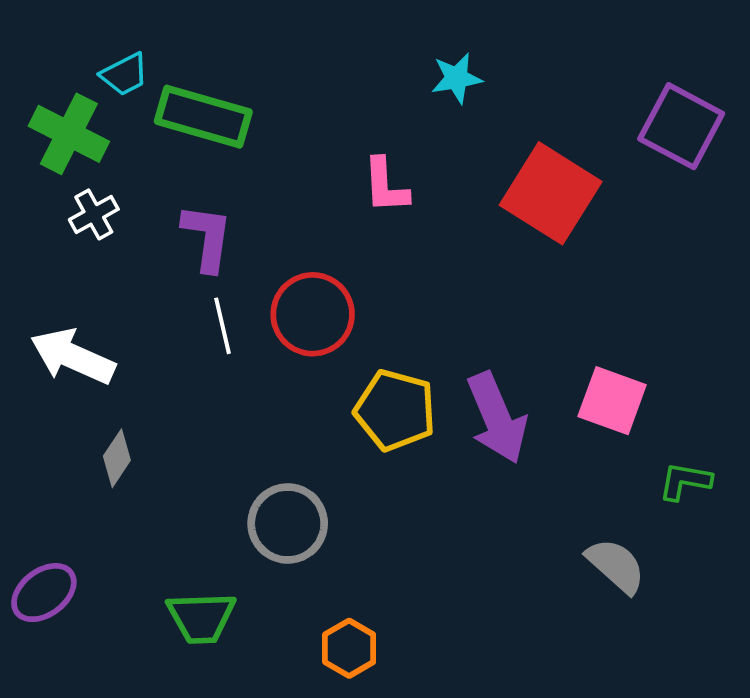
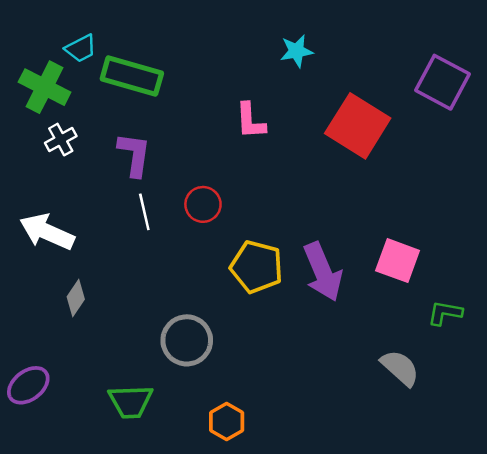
red circle: (313, 314) -> (203, 204), size x0.7

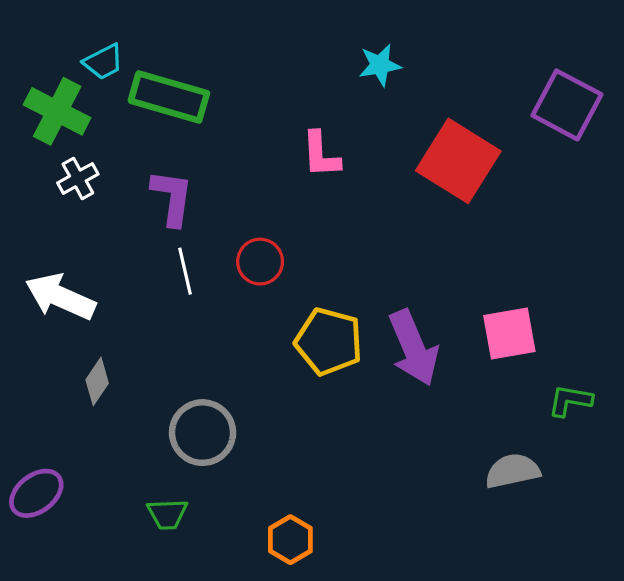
pink square: (398, 261) -> (509, 333), turned -30
gray circle: (187, 340) -> (203, 433), moved
gray semicircle: (400, 368) -> (513, 471), turned -54
green trapezoid: (131, 402) -> (167, 514), size x0.7

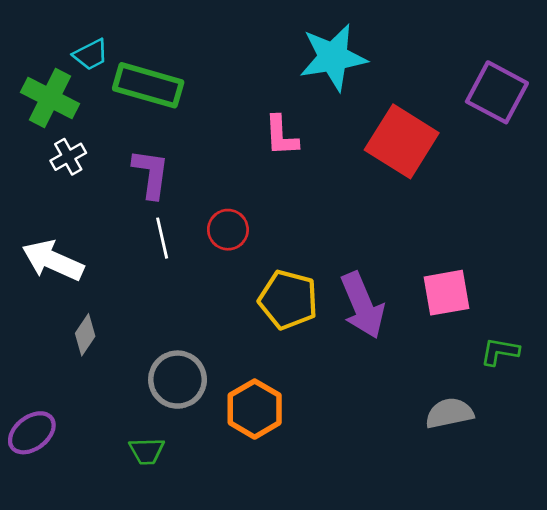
cyan star: (380, 65) -> (333, 57), size x1.8
orange hexagon: (290, 540) -> (255, 409), moved, size x1.4

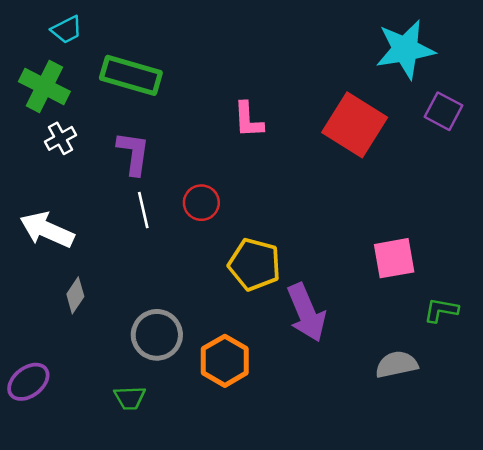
cyan trapezoid: (91, 55) -> (67, 30), moved
cyan star: (333, 57) -> (405, 49), moved
purple square: (497, 92) -> (444, 111), moved, size x0.7
purple arrow: (362, 305) -> (306, 313), moved

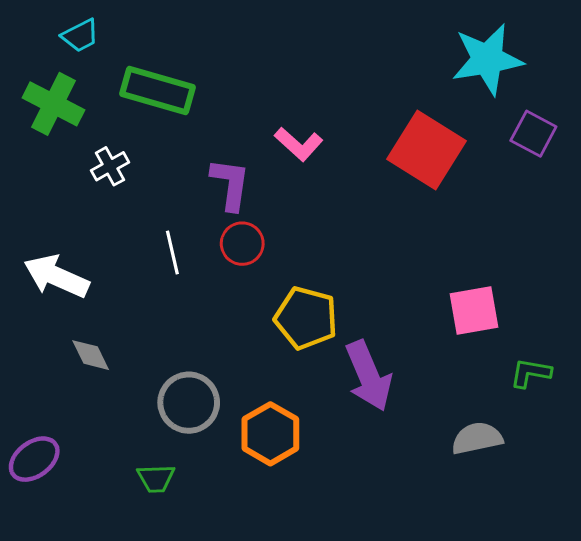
pink L-shape: (248, 120) -> (299, 144), turned -45
white cross: (60, 138) -> (110, 166), moved
purple L-shape: (133, 153) -> (230, 184), moved
gray diamond: (75, 295) -> (91, 355), turned -60

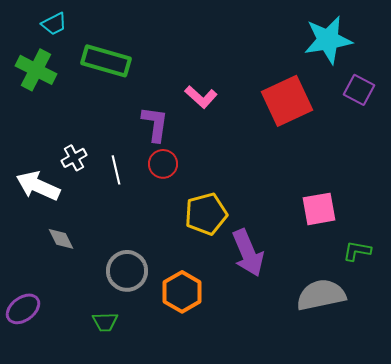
red square: (426, 150) -> (287, 101), turned 33
white cross: (110, 166) -> (74, 158), moved
yellow pentagon: (306, 318) -> (206, 214), turned -30
gray semicircle: (477, 438) -> (321, 295), size x1.4

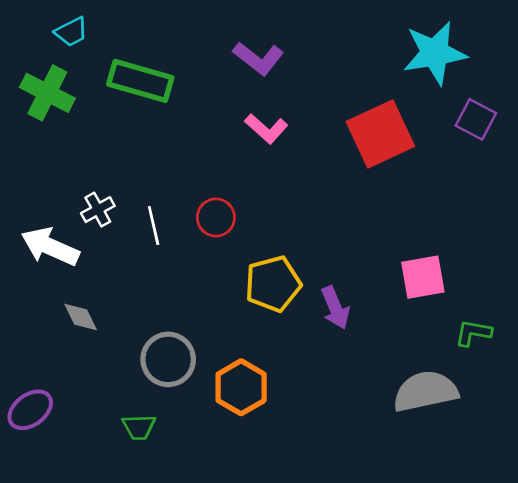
purple L-shape: (155, 124) -> (258, 58), moved, turned 120
purple arrow: (248, 253) -> (335, 308), moved, size x0.7

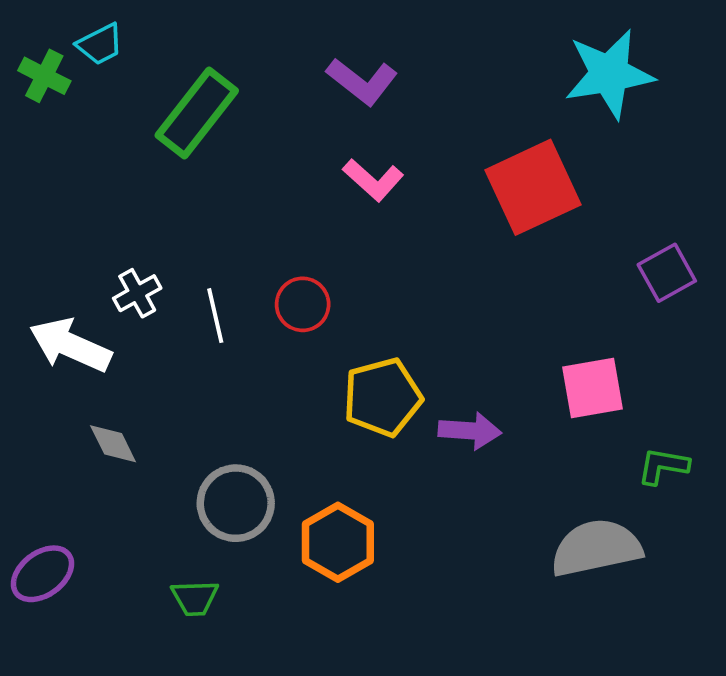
green rectangle: (140, 81) -> (197, 113), turned -68
green cross: (47, 93) -> (44, 76), moved, size x0.7
purple square: (476, 119) -> (667, 273), moved, turned 33
purple arrow: (335, 308) -> (470, 431), turned -63

